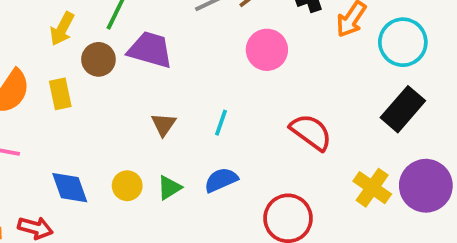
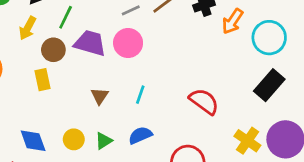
pink circle: (267, 50) -> (128, 43), moved
yellow rectangle: (60, 94) -> (43, 80), moved

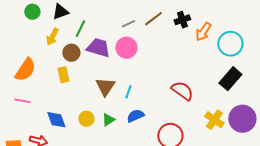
cyan line: (140, 95) -> (128, 92), moved
brown triangle: (100, 96) -> (105, 87), size x1.5

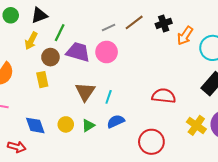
red semicircle: (182, 91) -> (164, 96), turned -30

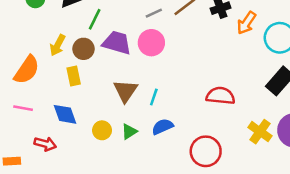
yellow arrow: (31, 41) -> (58, 45), moved
blue diamond: (35, 125) -> (65, 114), moved
red arrow: (17, 147) -> (45, 144), moved

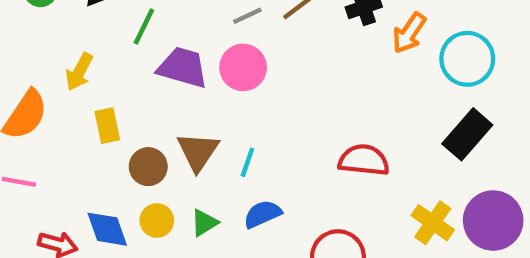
brown circle: (83, 49) -> (148, 167), moved
blue diamond: (65, 114) -> (107, 229), moved

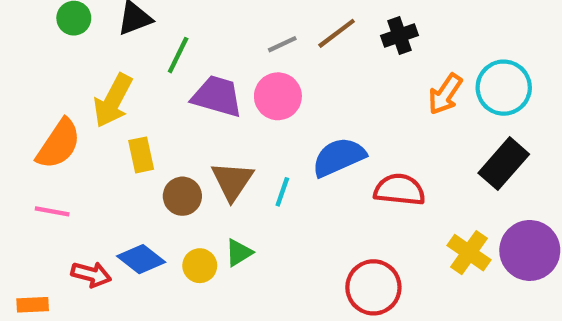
orange arrow: (409, 33) -> (445, 94), moved
yellow arrow: (79, 72) -> (113, 101), size x1.4
blue semicircle: (262, 214) -> (339, 157), moved, size x1.4
yellow circle: (157, 221) -> (200, 266), moved
blue diamond: (107, 229) -> (141, 259), turned -33

